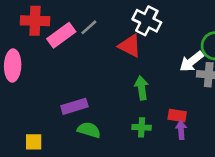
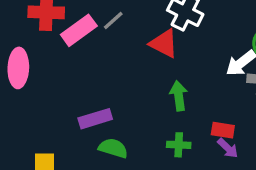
purple arrow: (181, 130) -> (228, 148), turned 138

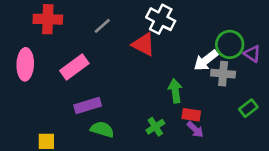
pink rectangle: (79, 30) -> (74, 67), moved
green arrow: (179, 96) -> (175, 91), moved
green cross: (179, 145) -> (155, 127), turned -36

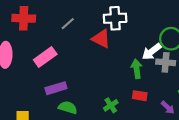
white cross: (161, 19) -> (115, 18), turned -30
green arrow: (175, 91) -> (137, 69), moved
purple arrow: (195, 129) -> (168, 108), moved

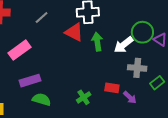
gray cross: (166, 62) -> (137, 68), moved
green arrow: (137, 69) -> (97, 42), moved
purple arrow: (168, 108) -> (130, 97), moved

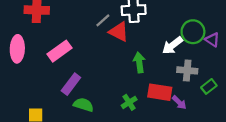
gray line: (42, 18) -> (103, 20), moved
green arrow: (97, 42) -> (139, 63), moved
purple rectangle: (30, 81) -> (71, 84), turned -36
red rectangle: (112, 88) -> (160, 92), size x1.5

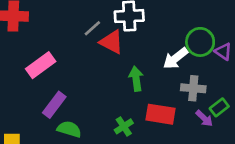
purple arrow: (179, 102) -> (204, 118), moved

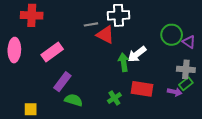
gray line: (92, 28) -> (91, 24), turned 32
white arrow: (176, 58) -> (137, 54), moved
gray cross: (193, 88) -> (186, 69), moved
purple arrow: (204, 118) -> (175, 92), turned -32

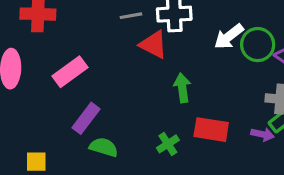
gray line: (91, 24) -> (131, 16), moved
white arrow: (137, 54) -> (229, 37), moved

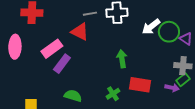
red triangle: (153, 45) -> (80, 32), moved
purple rectangle: (86, 118) -> (62, 64), moved

